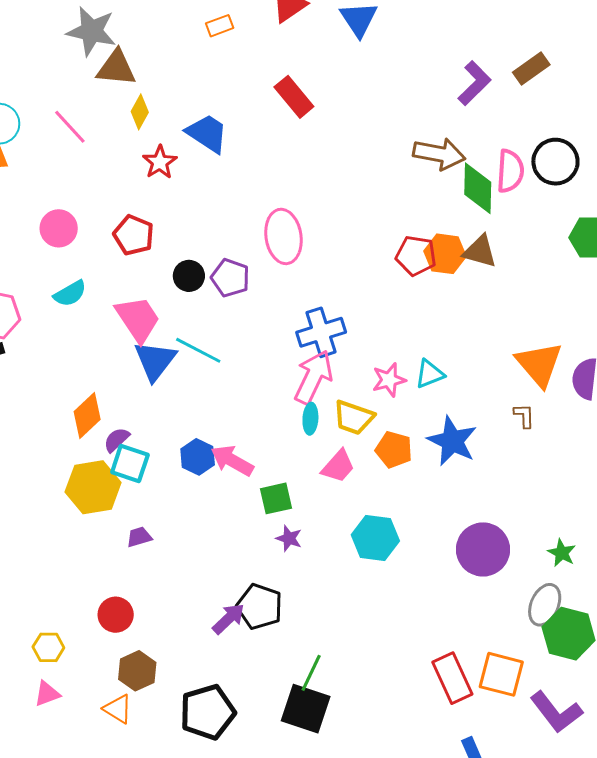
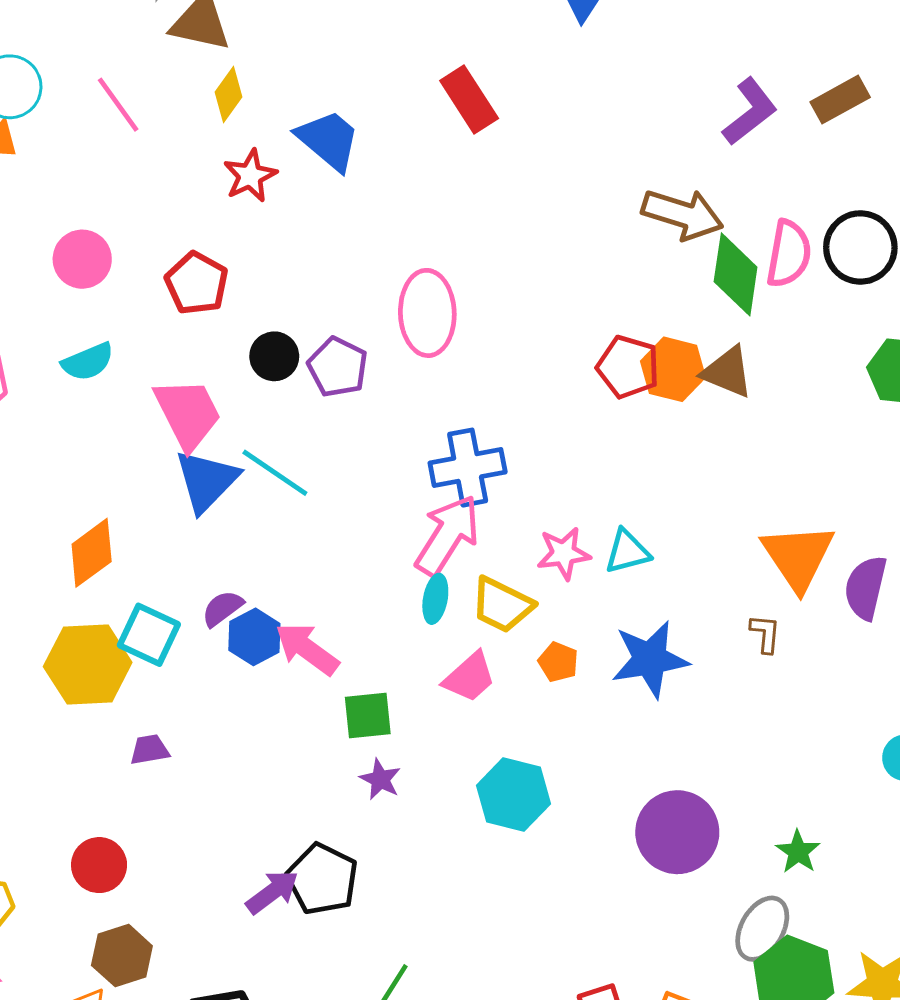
purple semicircle: (117, 440) -> (222, 608), moved
blue star: (452, 441) -> (650, 659), turned 30
orange pentagon: (394, 450) -> (558, 662), size x0.7

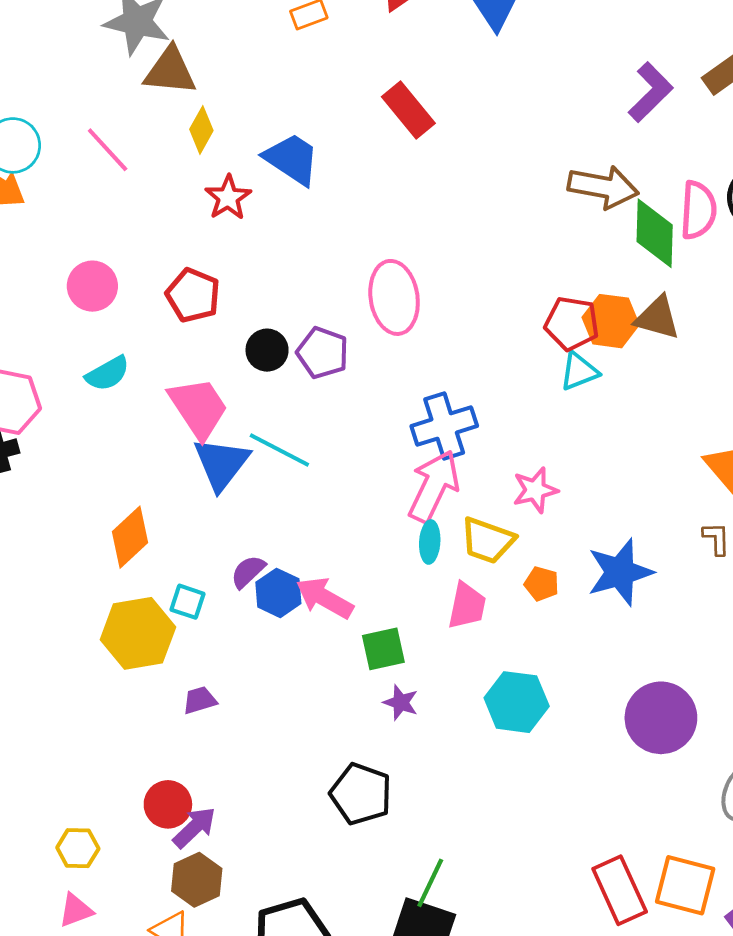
cyan triangle: (627, 552) -> (579, 371), moved
cyan square: (149, 635) -> (187, 602), size x0.7
pink trapezoid: (469, 677) -> (467, 606), turned -30
purple arrow: (272, 892) -> (194, 827), moved

